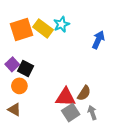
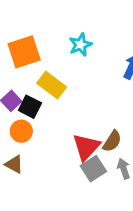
yellow rectangle: (43, 28) -> (52, 85), moved
red triangle: (66, 97) -> (86, 147), turned -50

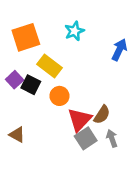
orange circle: (21, 131) -> (59, 96), moved

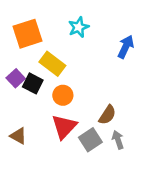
red triangle: (79, 120) -> (64, 127), moved

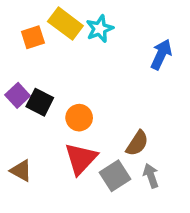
orange square: (27, 34) -> (33, 37), size x0.6
yellow rectangle: (52, 64) -> (65, 24), moved

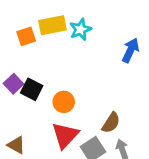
yellow rectangle: (65, 24) -> (53, 25), turned -48

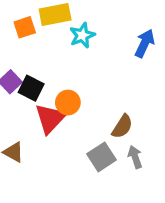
cyan star: (80, 29) -> (82, 35), moved
red triangle: (65, 135) -> (50, 119), moved

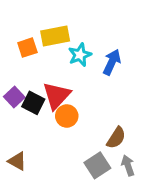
blue arrow: (145, 43) -> (112, 62), moved
red triangle: (50, 119) -> (57, 96), moved

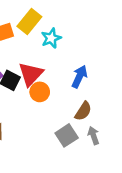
yellow rectangle: (55, 36) -> (29, 22), turned -40
blue arrow: (112, 62) -> (79, 77), moved

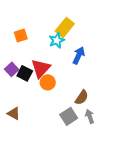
yellow rectangle: (29, 22) -> (65, 27), moved
blue arrow: (79, 77) -> (79, 55), moved

